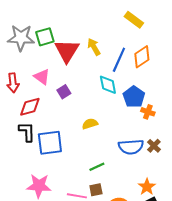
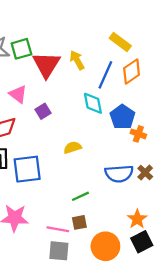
yellow rectangle: (134, 20) -> (120, 42), moved

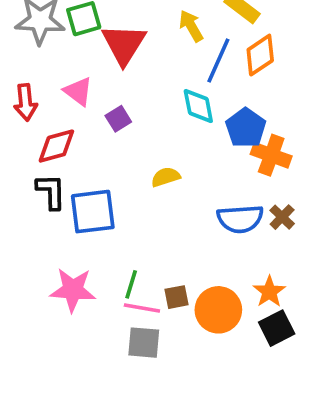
yellow arrow: (77, 60) -> (191, 26), moved
orange cross: (138, 134) -> (271, 155), size x1.5
green line: (80, 196) -> (131, 284), moved, turned -48
orange circle: (105, 246) -> (218, 310), moved

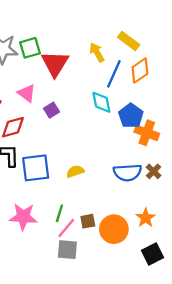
yellow semicircle: (166, 177) -> (75, 171), moved
pink line: (142, 308) -> (66, 228), turned -60
black square: (277, 328) -> (152, 254), moved

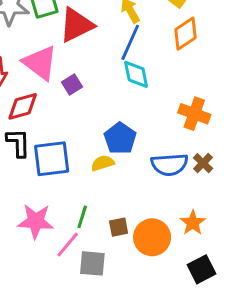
red triangle: (55, 64) -> (76, 25), turned 32
blue line: (114, 74) -> (130, 42), moved
pink triangle: (27, 93) -> (40, 63), size x1.5
blue pentagon: (131, 116) -> (120, 138), moved
pink line: (66, 228) -> (68, 245), moved

